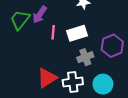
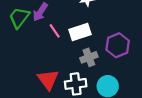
pink line: (53, 32) -> (55, 31), turned -40
red triangle: (47, 78) -> (48, 80), turned -35

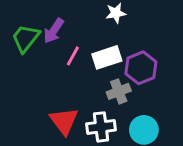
pink line: (55, 31) -> (73, 56), turned 64
purple hexagon: (118, 45) -> (141, 68), moved

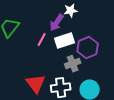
purple arrow: (54, 31) -> (57, 23), moved

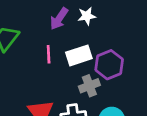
purple arrow: (57, 23) -> (59, 19), moved
pink line: (42, 40) -> (49, 54), turned -32

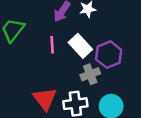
white rectangle: (79, 55) -> (80, 46), turned 65

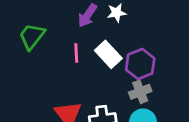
gray cross: (90, 74) -> (140, 92), moved

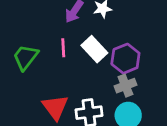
green trapezoid: (32, 36) -> (26, 57), moved

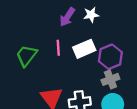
white rectangle: (94, 49) -> (84, 49), turned -70

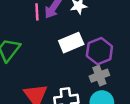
pink line: (58, 48) -> (37, 12), moved

